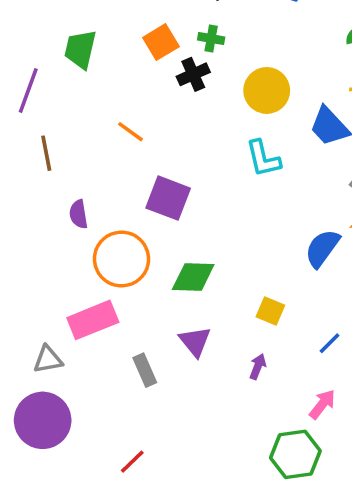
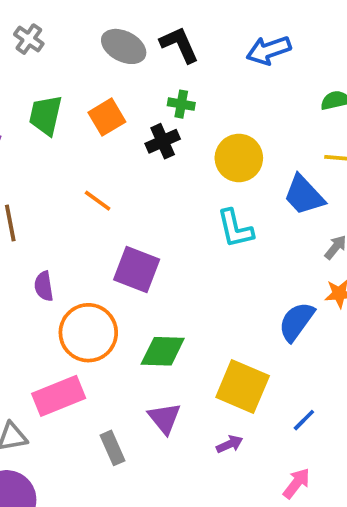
orange square: (161, 42) -> (107, 117), moved
yellow square: (270, 311) -> (243, 387), size x1.8
purple arrow: (258, 367) -> (230, 444), turned 45

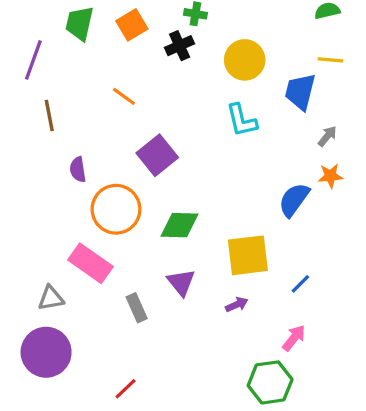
blue trapezoid: (304, 195) -> (300, 92), turned 57
purple square: (137, 269) -> (157, 155), turned 30
yellow square: (243, 387) -> (248, 255), turned -30
pink rectangle: (59, 396) -> (91, 263), turned 57

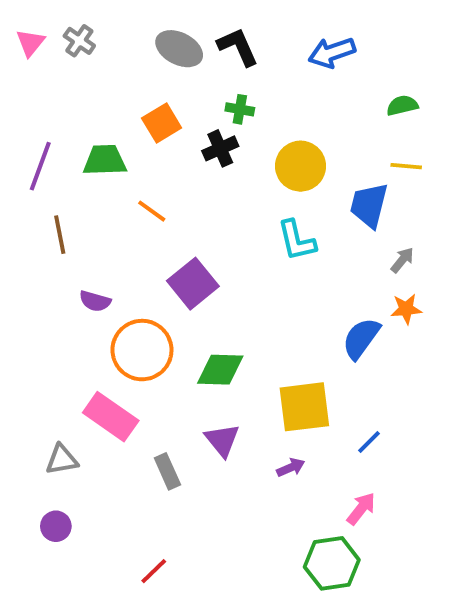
green trapezoid: (79, 23) -> (105, 160), moved, turned 75
purple semicircle: (78, 170) -> (95, 301), turned -65
purple circle: (46, 352) -> (56, 526), size x0.5

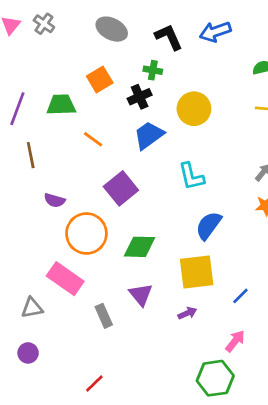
black L-shape: (238, 47) -> (169, 37), moved
blue trapezoid: (369, 205) -> (149, 135), moved, turned 40
cyan L-shape: (297, 240) -> (191, 176), moved
blue semicircle: (361, 338) -> (209, 226), moved

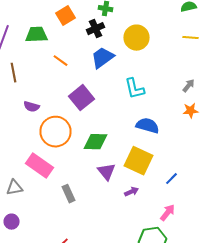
blue semicircle: (209, 226) -> (148, 126), turned 70
yellow square: (197, 272) -> (138, 161), turned 32
purple triangle: (141, 295) -> (106, 172), moved

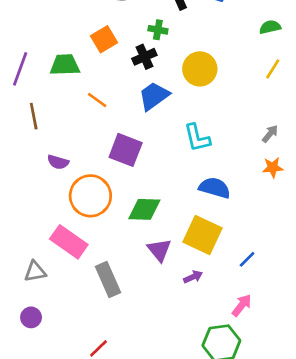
yellow line: (190, 38) -> (273, 69), turned -63
purple square: (82, 98) -> (126, 150), turned -30
gray rectangle: (68, 194) -> (108, 280), size x1.4

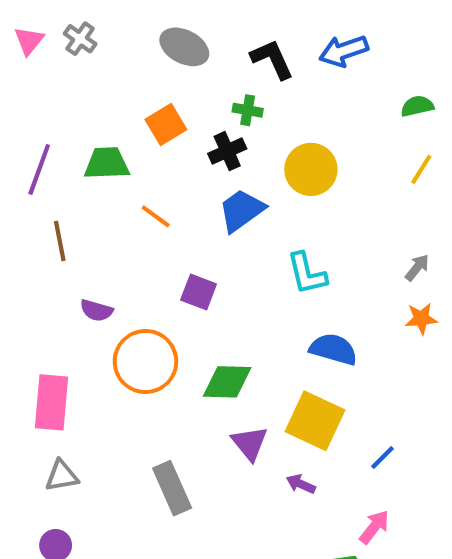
purple square: (126, 150) -> (199, 292), size x0.7
pink rectangle: (69, 242) -> (51, 402), moved, turned 60
purple arrow: (193, 277) -> (301, 484), turned -132

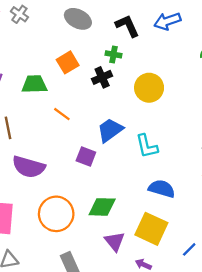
blue trapezoid: (241, 210) -> (110, 130), moved
purple semicircle: (96, 310) -> (29, 167), size x1.8
orange circle: (145, 361) -> (56, 214), moved

